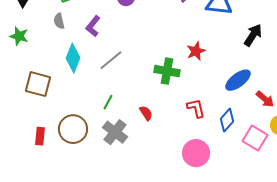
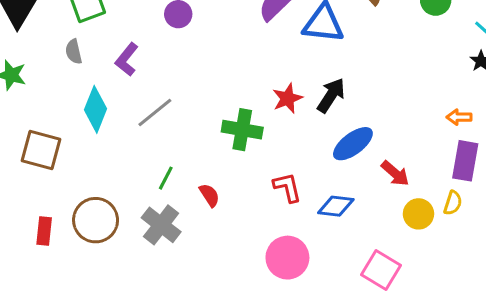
black arrow: (253, 35) -> (331, 95), moved
green line: (108, 102) -> (166, 178), moved
blue diamond: (227, 120) -> (336, 206), turned 55
pink square: (255, 138) -> (381, 270), moved

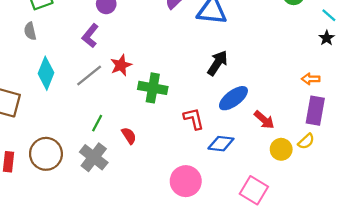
purple L-shape: (127, 59) -> (90, 36), moved
red star: (287, 98) -> (121, 65), moved
red L-shape: (287, 187) -> (194, 119), moved
yellow semicircle: (453, 203) -> (306, 141), turned 30

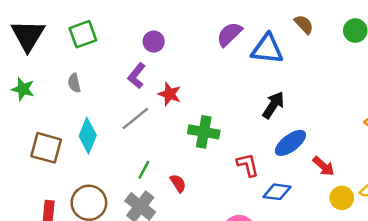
gray semicircle: (30, 31) -> (74, 83), moved
red star: (121, 65) -> (170, 94), moved, turned -30
cyan diamond: (46, 73) -> (88, 136), moved

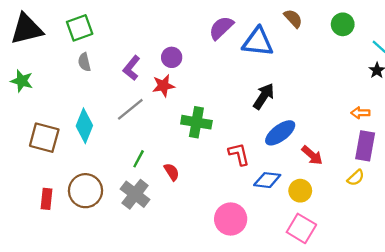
black triangle: (28, 35) -> (26, 29), turned 45
purple circle: (154, 42) -> (172, 57), moved
gray semicircle: (74, 83) -> (84, 62), moved
red star: (170, 94) -> (163, 86), turned -30
yellow circle: (342, 198) -> (300, 191), moved

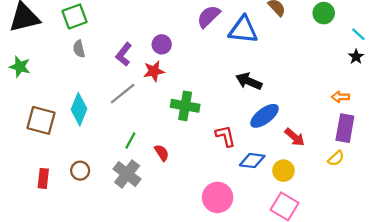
black arrow: (264, 96) -> (249, 81), turned -100
brown circle: (85, 191) -> (80, 171), size x0.6

